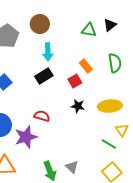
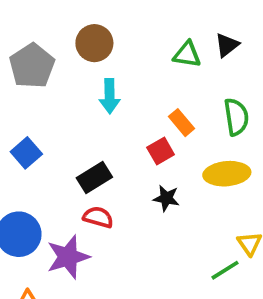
black rectangle: (44, 76) -> (94, 177), moved
yellow ellipse: (110, 106) -> (227, 174), moved
green line: (109, 144) -> (225, 270), turned -63

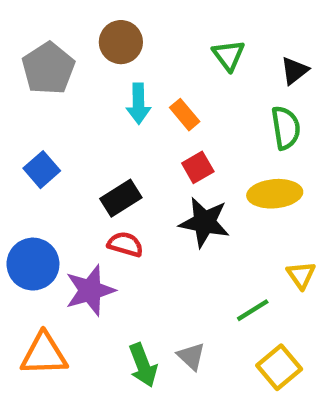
black triangle: (227, 45) -> (294, 71), moved
green triangle: (187, 54) -> (229, 55), turned 44
orange rectangle: (181, 123) -> (185, 115), moved
black star: (166, 198) -> (204, 222), size x1.6
green line: (225, 270) -> (253, 310), moved

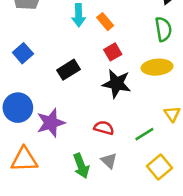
red semicircle: (125, 244) -> (104, 128), moved

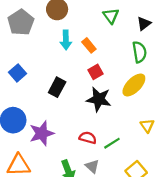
yellow ellipse: (157, 67) -> (134, 85), turned -40
black rectangle: (68, 70) -> (57, 87), turned -30
green line: (144, 134) -> (112, 143), moved

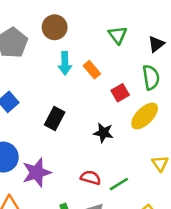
red square: (95, 72) -> (120, 93), moved
black star: (99, 99) -> (103, 133), size x0.7

